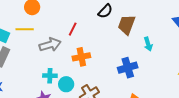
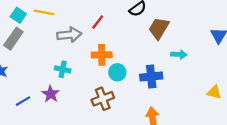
cyan arrow: (148, 44) -> (179, 54), turned -80
cyan circle: (66, 84) -> (117, 72), moved

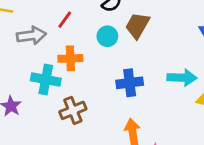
cyan arrow: (179, 54) -> (182, 78), moved, size x1.5
cyan cross: (63, 69) -> (46, 80), moved, size x1.5
cyan circle: (117, 72) -> (107, 36), moved

